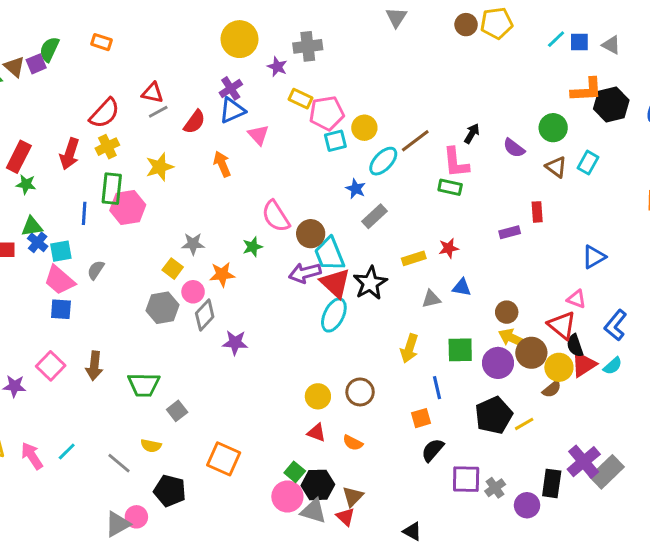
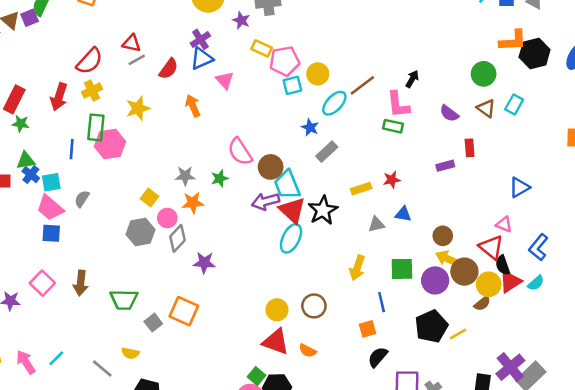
purple semicircle: (514, 148) -> (449, 113), moved
gray star: (193, 244) -> (185, 176), moved
red triangle: (316, 433) -> (276, 342), size x1.6
orange square: (224, 459) -> (184, 311), moved

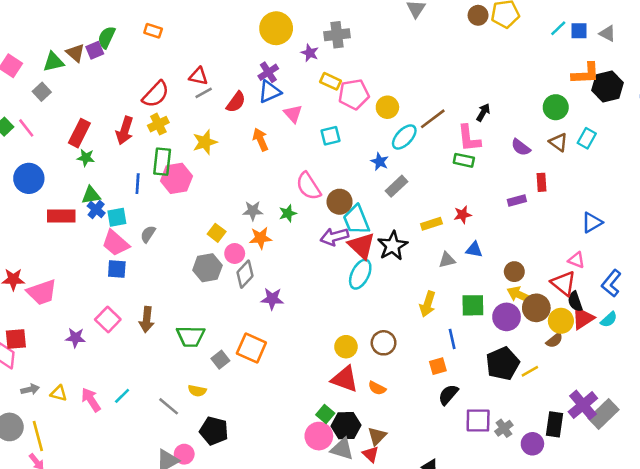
cyan square: (292, 85) -> (330, 136), moved

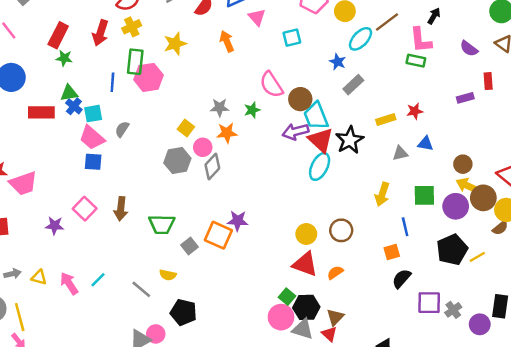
purple star: (272, 299) -> (238, 221), moved
orange semicircle: (377, 388) -> (335, 273), turned 119

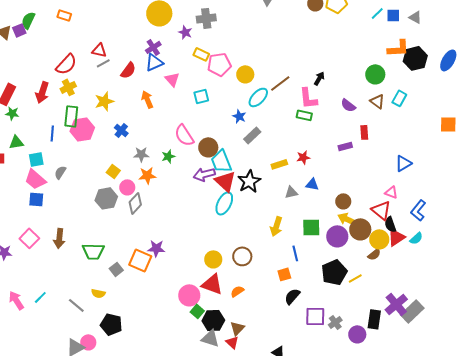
blue cross: (74, 106) -> (121, 130), moved
pink circle: (281, 317) -> (189, 295), moved

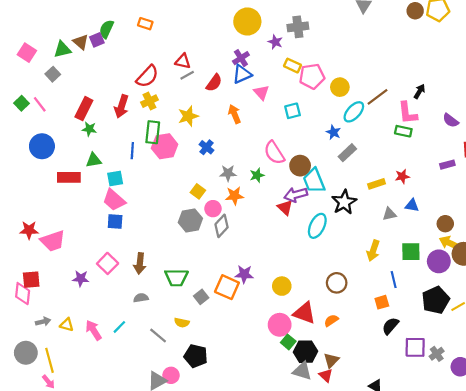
gray semicircle: (60, 172) -> (141, 298), moved, turned 48
red triangle: (225, 181) -> (285, 208), moved, size x0.7
yellow circle: (213, 259) -> (282, 286), moved

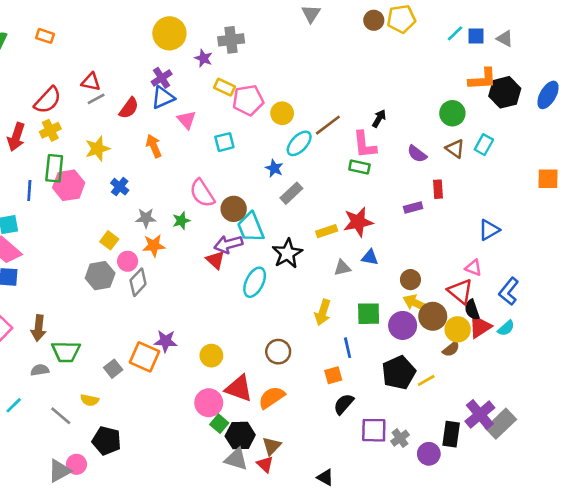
red star: (402, 176) -> (358, 222), size x1.6
green trapezoid: (176, 277) -> (66, 352), moved
orange semicircle: (331, 320) -> (272, 397), size x1.5

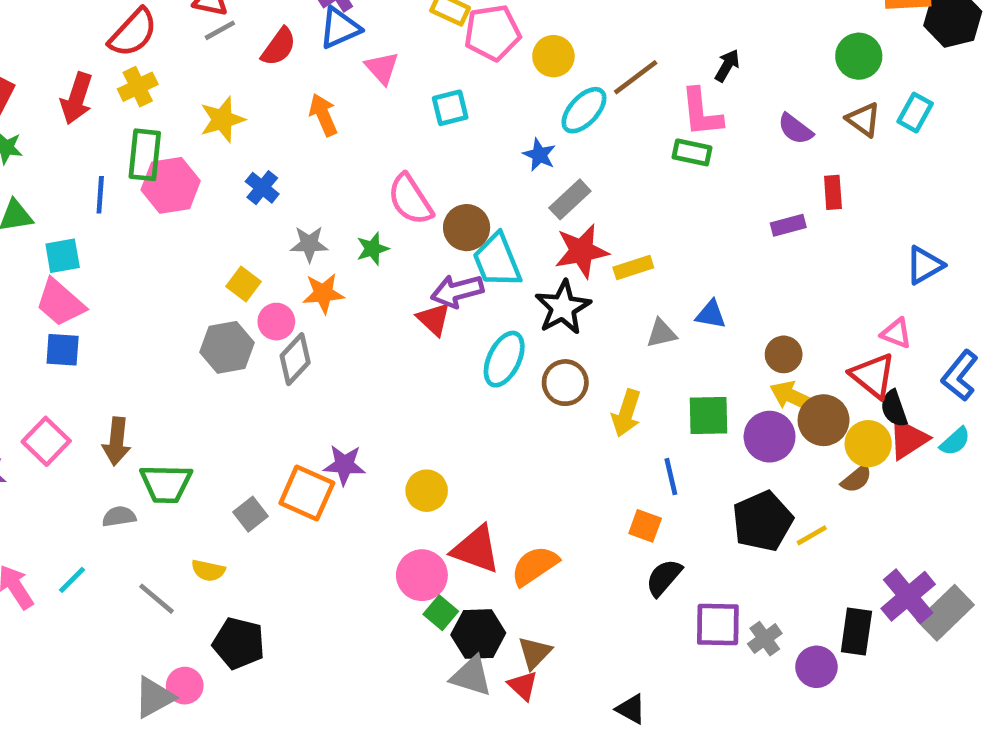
red star: (358, 222) -> (582, 251), moved
brown circle: (278, 352) -> (565, 383), moved
orange square: (333, 375) -> (645, 526), turned 36

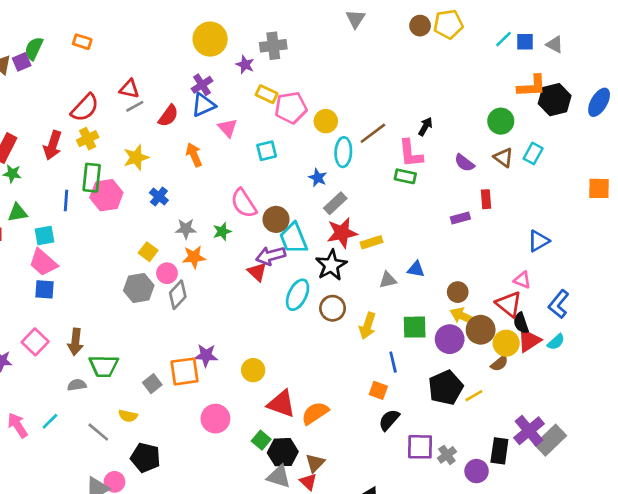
cyan ellipse: (584, 110) -> (343, 152), turned -40
orange square: (307, 493) -> (184, 371), turned -32
pink circle: (422, 575) -> (215, 419), moved

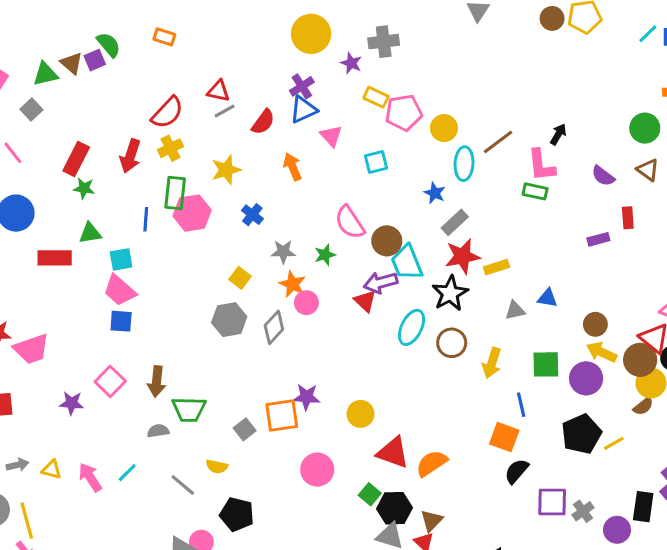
green semicircle: (34, 48) -> (109, 45), turned 115
orange star: (194, 257) -> (293, 284), turned 30
pink circle: (167, 273) -> (306, 303), moved
brown circle: (481, 330) -> (640, 360), moved
orange square: (378, 390) -> (504, 437), size x1.4

